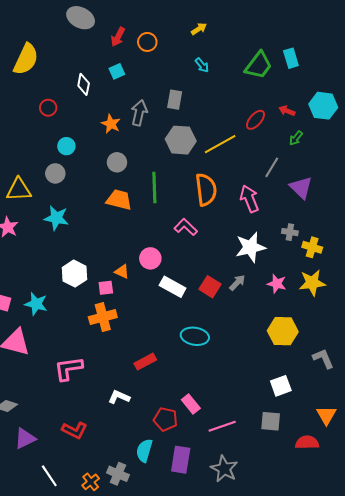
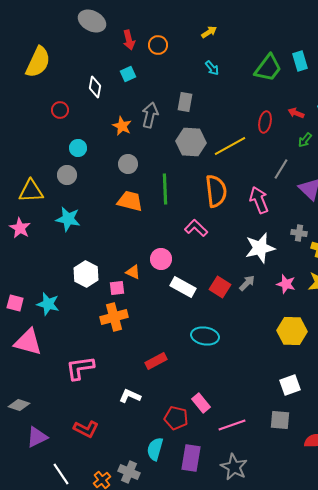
red arrow: (118, 37) -> (129, 40), turned -42
red ellipse: (256, 120) -> (265, 122), turned -30

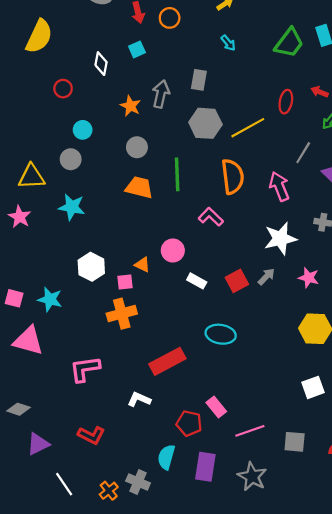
white rectangle: (183, 287) -> (197, 281), size x0.7
red square: (220, 287) -> (237, 281), turned 30
red rectangle: (156, 361) -> (167, 361), size x1.5
gray square: (280, 420) -> (295, 442), moved

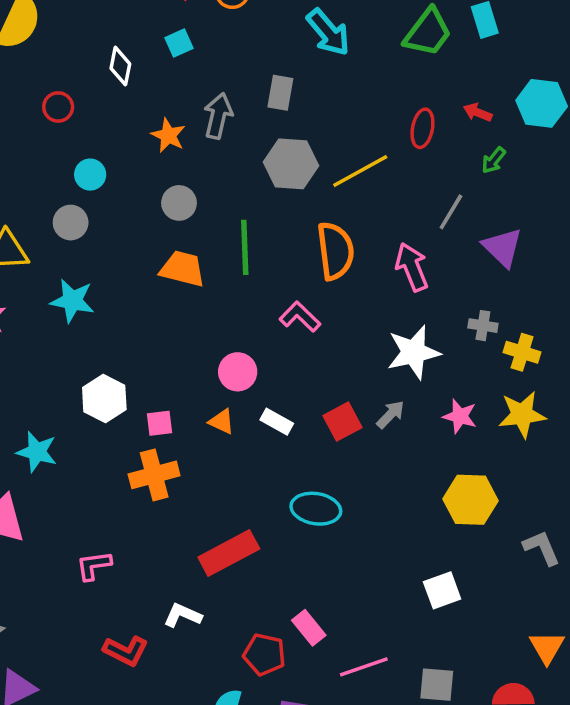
cyan arrow: (228, 43) -> (328, 32), size x1.8
orange triangle: (142, 265) -> (222, 422), moved
pink L-shape: (85, 369) -> (94, 566), size x0.7
white square: (313, 387) -> (442, 590), moved
red L-shape: (91, 435) -> (126, 651), moved

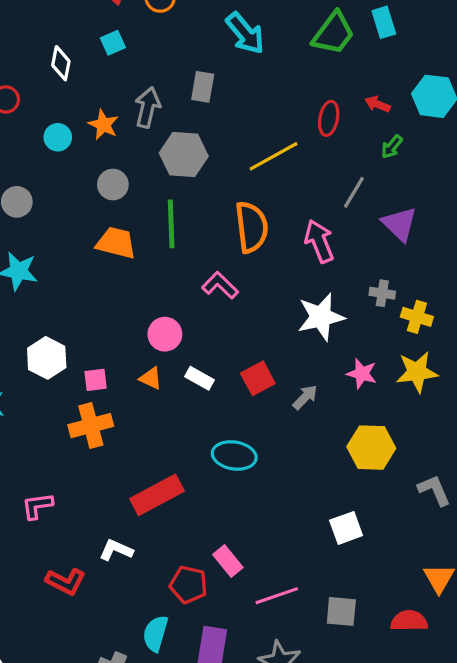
gray hexagon: (291, 164) -> (184, 155), moved
cyan circle: (90, 175) -> (58, 137), moved
gray arrow: (391, 414) -> (305, 397), moved

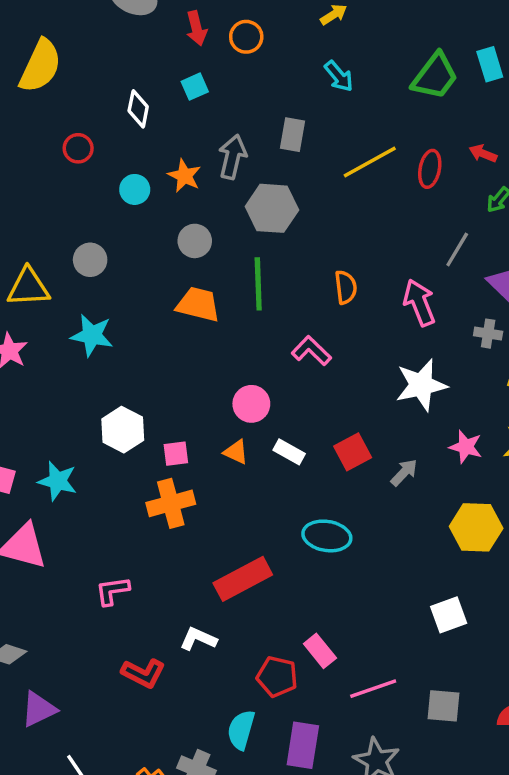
cyan arrow: (245, 33) -> (339, 76), size x0.7
yellow line: (274, 156) -> (370, 162), moved
orange semicircle: (252, 227) -> (346, 287), size x0.6
gray cross: (382, 293) -> (488, 334), moved

